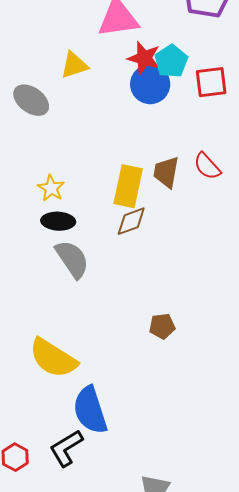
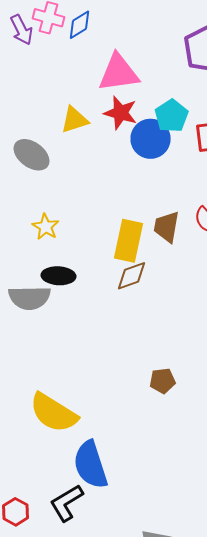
red star: (144, 58) -> (120, 113), moved
yellow star: (51, 188) -> (46, 227), moved
gray semicircle: (72, 259) -> (30, 298), moved, turned 123

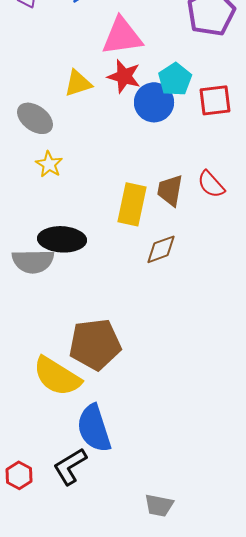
yellow star: (46, 227) -> (49, 164), moved
black ellipse: (58, 276) -> (62, 239), size x1.4
brown diamond: (132, 276) -> (161, 249), moved
brown pentagon: (162, 381) -> (95, 344), moved, size x2.0

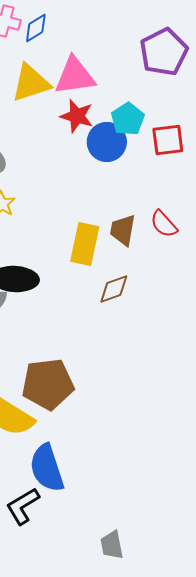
yellow triangle: (78, 83) -> (31, 83), moved, size x1.4
gray trapezoid: (159, 505) -> (112, 545), turned 68

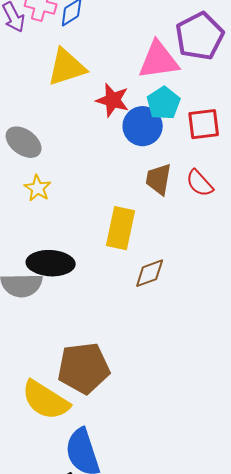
pink triangle: (75, 76) -> (159, 60), moved
red semicircle: (164, 224) -> (200, 183), moved
brown trapezoid: (123, 230) -> (159, 179), moved

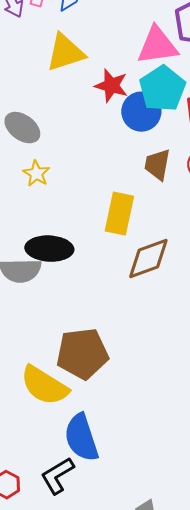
cyan pentagon: (164, 103) -> (162, 89), size x1.4
brown diamond: (150, 273) -> (148, 259), size x1.4

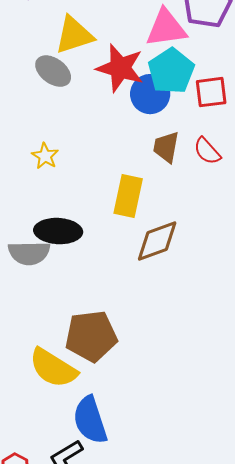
red star: (111, 86) -> (120, 68), size x1.4
gray ellipse: (22, 128) -> (53, 71), moved

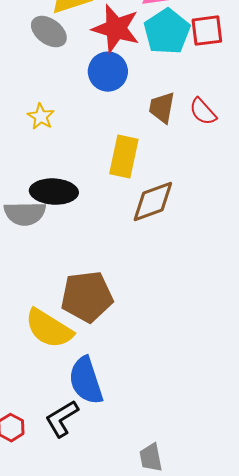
red square: (211, 92) -> (207, 31), moved
blue circle: (150, 94) -> (108, 72), moved

